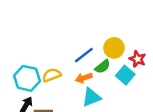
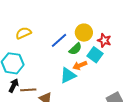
yellow semicircle: (52, 75) -> (23, 33), moved
orange arrow: (84, 78) -> (80, 65), moved

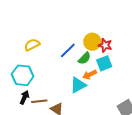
red star: (104, 40) -> (105, 45), moved
cyan square: (95, 55) -> (104, 63), turned 35

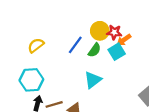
orange arrow: (90, 75) -> (124, 40), moved

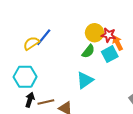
orange arrow: (124, 40) -> (118, 43), turned 96
blue line: (75, 45) -> (44, 37), moved

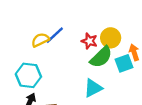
red star: (108, 35) -> (89, 41), moved
green semicircle: (88, 51) -> (101, 57), size x1.5

